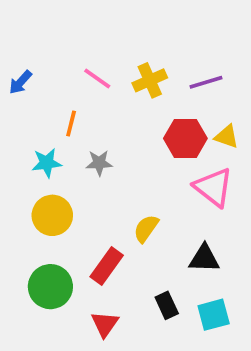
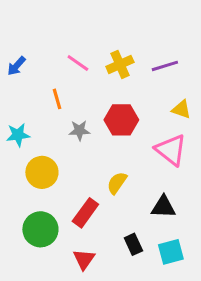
orange line: (71, 123) -> (57, 99), turned -30
red hexagon: (185, 138) -> (121, 120), moved
cyan star: (47, 163) -> (18, 135), moved

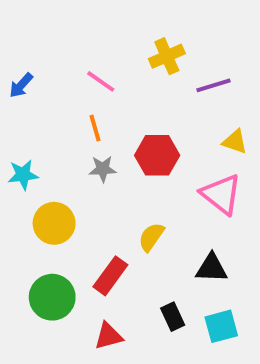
yellow cross: (120, 64) -> (167, 56), moved
orange line: (57, 99) -> (95, 128), moved
red triangle: (84, 259) -> (109, 336), turned 40

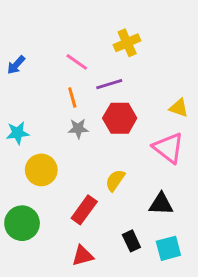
purple line: (213, 85) -> (109, 84), moved
green circle: (52, 297) -> (22, 223), moved

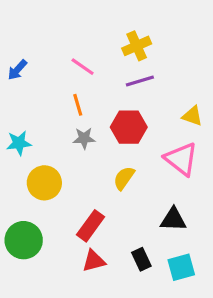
purple line: (109, 84) -> (140, 81), moved
yellow semicircle: (115, 180) -> (124, 178), moved
red triangle: (83, 256) -> (94, 261), moved

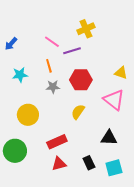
purple line: (140, 81) -> (72, 51), moved
cyan star: (19, 143) -> (20, 75), moved
red rectangle: (91, 226) -> (57, 142), turned 30

